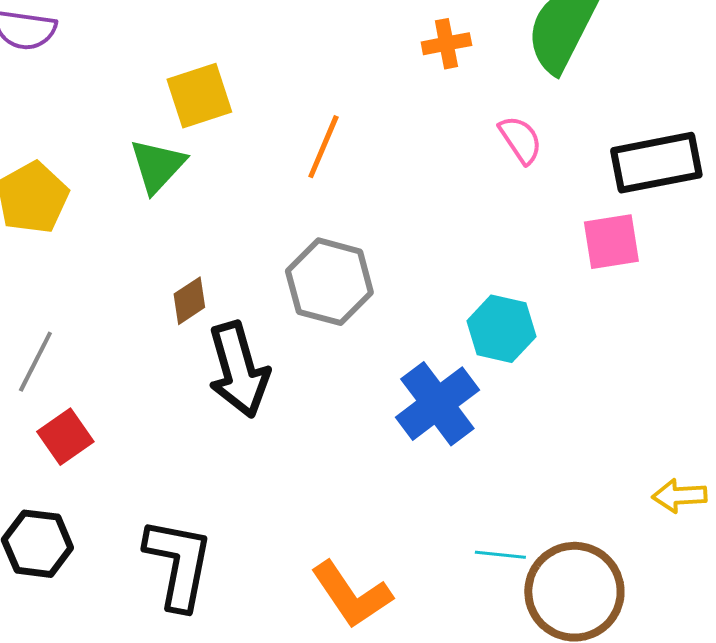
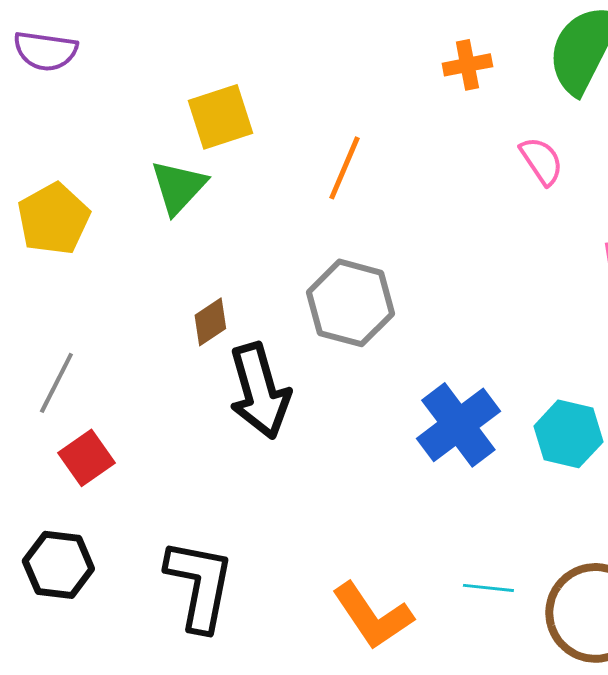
cyan hexagon: (501, 329) -> (568, 434), moved
cyan line: (500, 555) -> (488, 588), moved

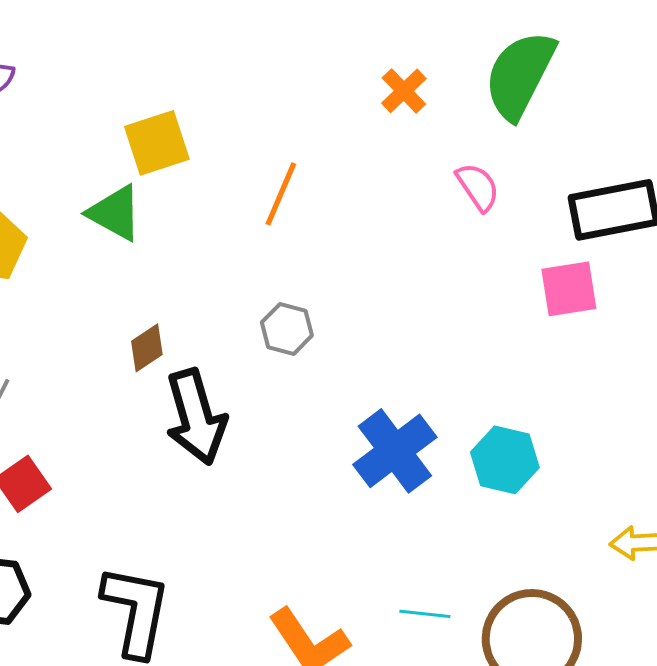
orange cross: (467, 65) -> (404, 91), turned -33
green triangle: (178, 187) -> (115, 213), turned -44
gray hexagon: (350, 303) -> (287, 329), size x0.6

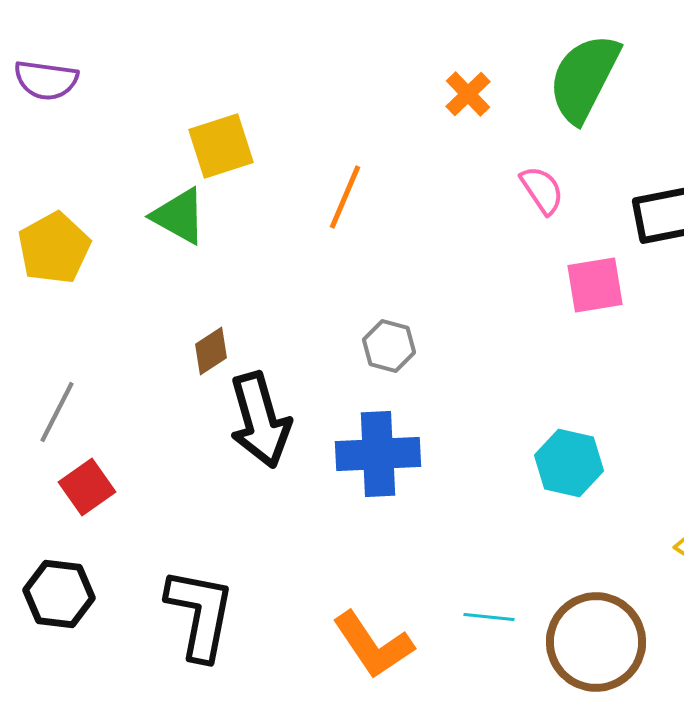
pink square: (569, 289) -> (595, 285), moved
gray hexagon: (287, 329) -> (389, 346), moved
blue cross: (395, 451) -> (378, 454), moved, turned 34

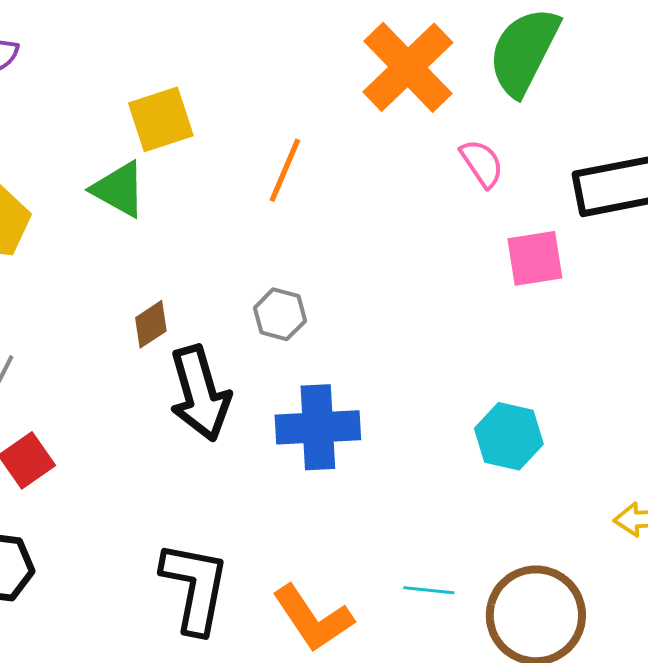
orange cross: (468, 94) -> (408, 67), size x2.0
gray hexagon: (389, 346) -> (280, 314), moved
black L-shape: (200, 614) -> (195, 587), moved

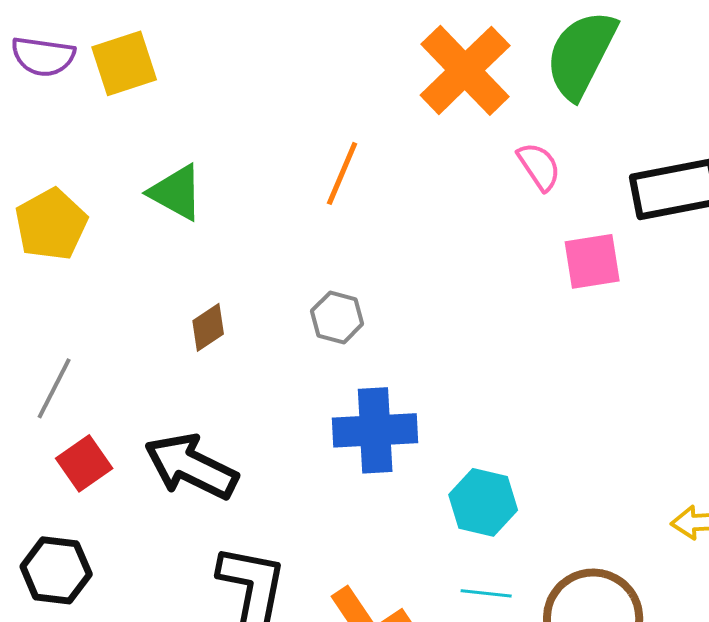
yellow square: (161, 119) -> (124, 63), moved
black arrow: (200, 393) -> (191, 466), moved, turned 132
cyan hexagon: (509, 436) -> (483, 502), moved

